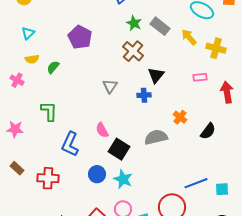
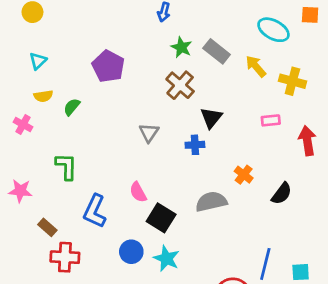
brown rectangle: (17, 168) -> (47, 227), moved
blue line: (196, 183) -> (265, 264), turned -55

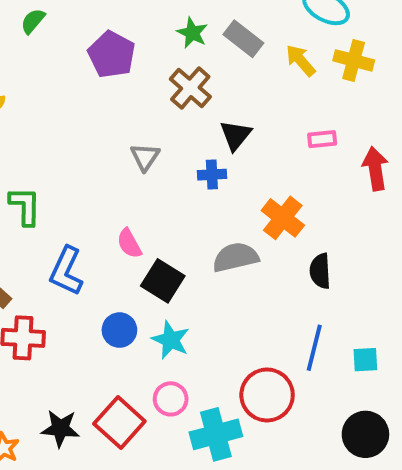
purple pentagon: (108, 66) -> (112, 55), moved
yellow cross: (292, 81) -> (354, 60), moved
green semicircle: (72, 107) -> (33, 21), moved
orange cross: (244, 175) -> (283, 218), size x1.5
black semicircle: (282, 194) -> (320, 271), moved, turned 140

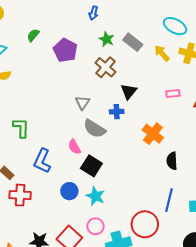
green semicircle: (33, 21) -> (33, 35), moved
gray semicircle: (236, 257) -> (94, 129), moved, turned -135

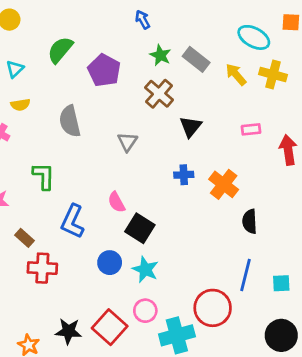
blue arrow: (93, 13) -> (143, 20), turned 136
green semicircle: (33, 35) -> (60, 50), size x1.5
blue cross: (117, 112) -> (184, 175), moved
gray semicircle: (94, 129) -> (70, 121), moved, turned 45

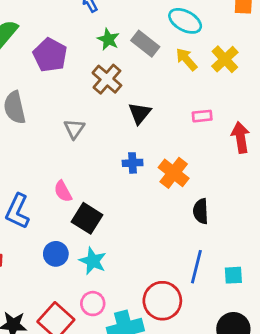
cyan ellipse: (254, 37) -> (185, 21), moved
yellow cross: (273, 74) -> (225, 59), turned 32

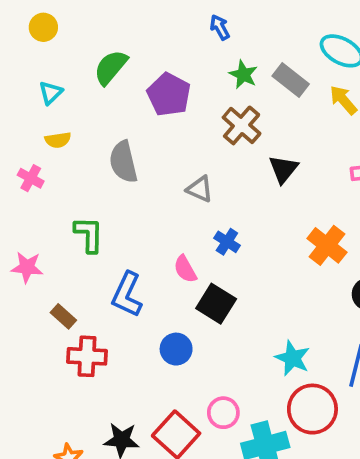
gray triangle: (74, 129) -> (200, 189), turned -40
blue cross: (133, 163) -> (227, 242), moved, turned 36
cyan star: (93, 261) -> (292, 358), moved

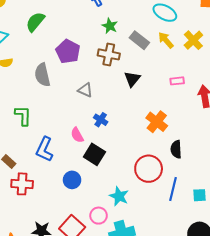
gray rectangle: (291, 80) -> (139, 40), moved
purple pentagon: (169, 95) -> (68, 51), moved
brown cross: (242, 125) -> (109, 54), turned -30
cyan star: (292, 358) -> (119, 196), moved
red circle: (312, 409) -> (149, 169), moved

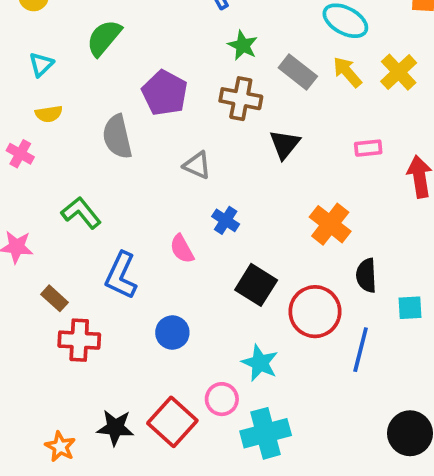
green L-shape: (23, 116) -> (81, 213), turned -40
black square: (94, 154) -> (256, 285), moved
cyan square: (200, 195) -> (410, 308), moved

